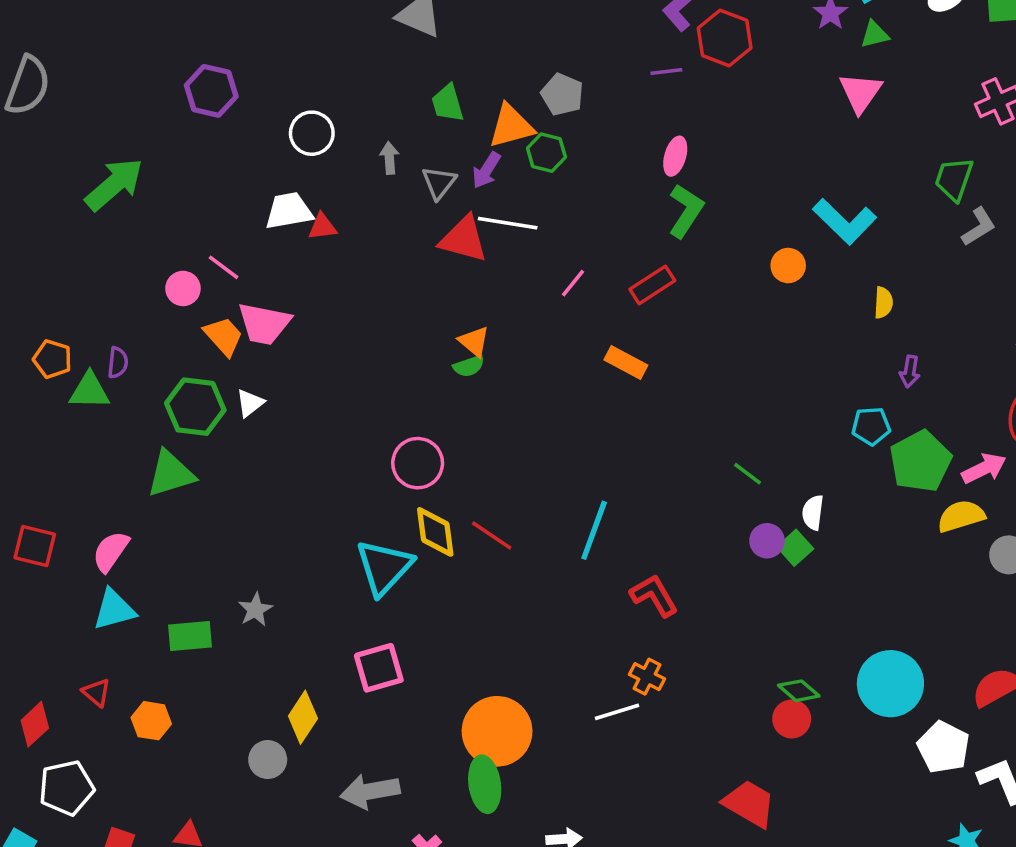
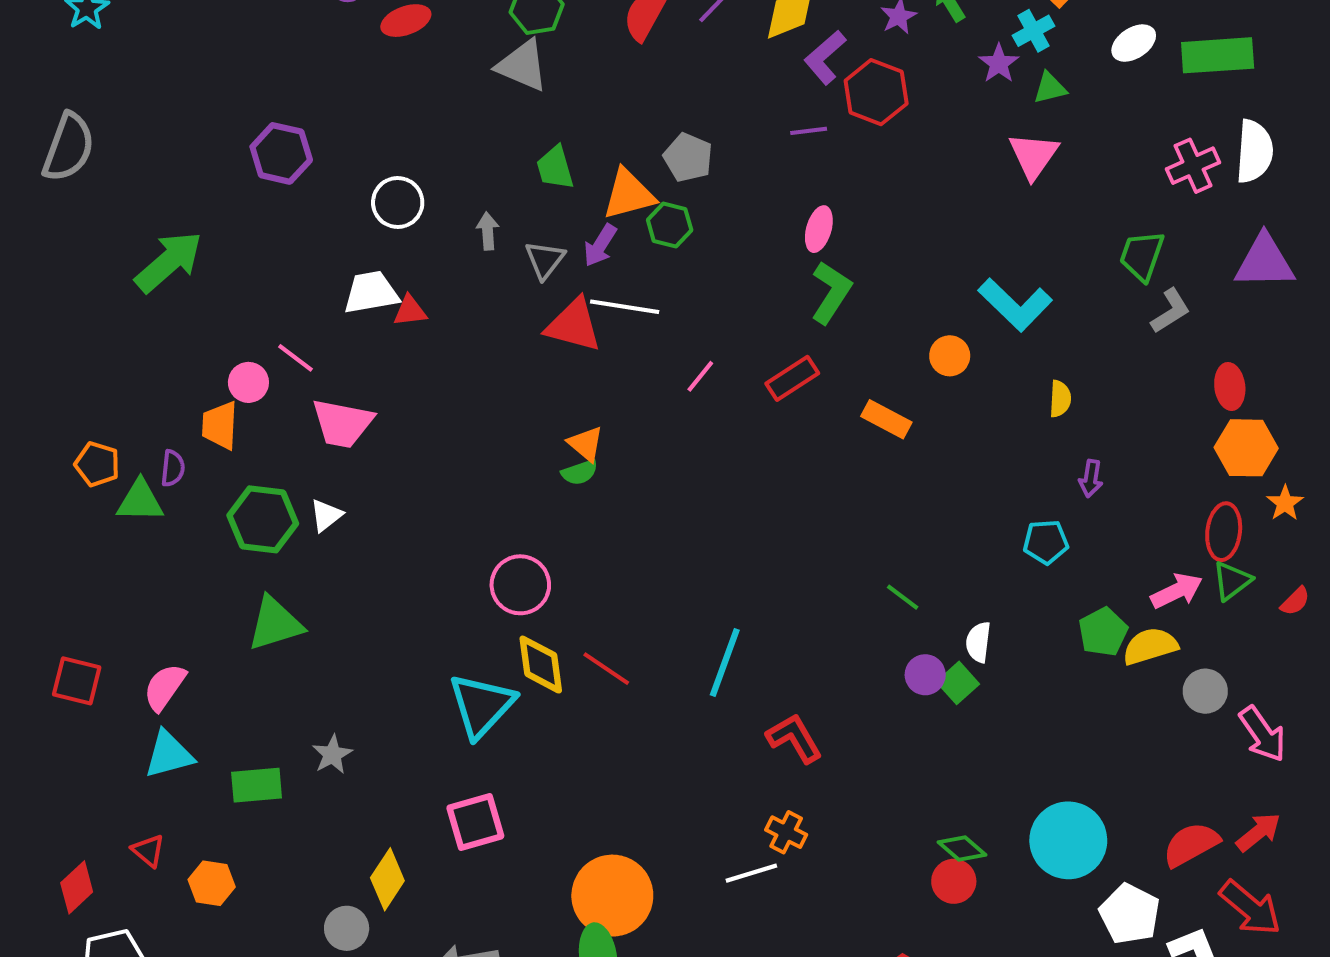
orange trapezoid: (224, 336) -> (220, 425), moved, turned -135
orange rectangle: (626, 363) -> (886, 419), moved
green pentagon: (920, 461) -> (1103, 632), moved, size x0.7
green triangle: (171, 474) -> (275, 624), moved

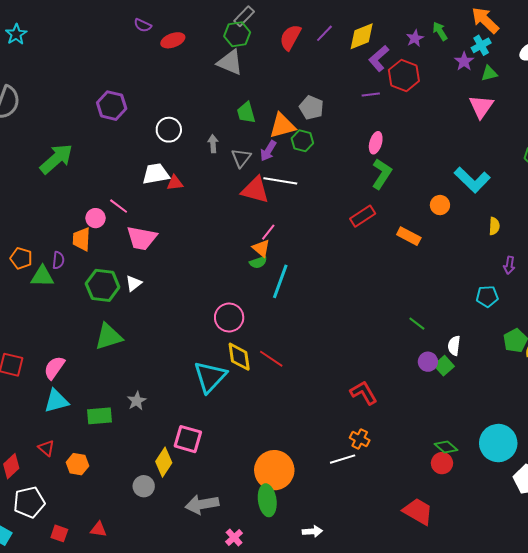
pink line: (700, 376) -> (268, 232), moved
cyan line: (725, 663) -> (280, 281), moved
pink square: (475, 822) -> (188, 439), moved, turned 32

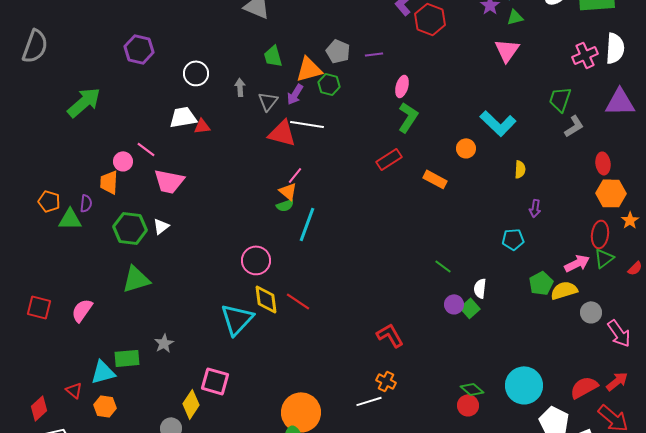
purple line: (371, 95) -> (374, 54), moved
cyan triangle: (56, 401) -> (103, 372), moved

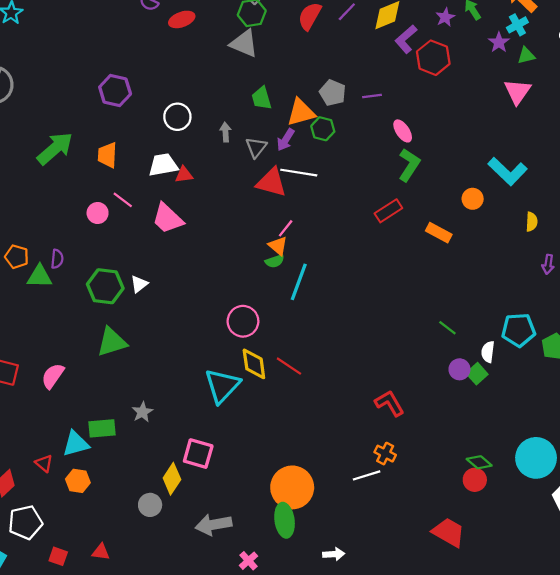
pink ellipse: (402, 86) -> (403, 131), turned -50
pink trapezoid: (169, 181) -> (168, 218), moved, turned 32
orange trapezoid: (109, 182) -> (107, 155), moved
cyan pentagon: (513, 239) -> (519, 330), moved, size x1.4

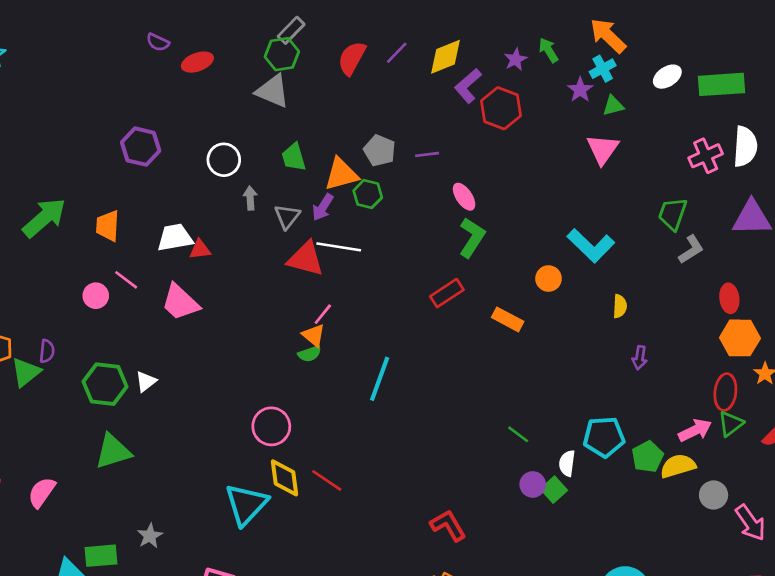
purple hexagon: (115, 91) -> (141, 147), moved
white circle: (177, 117) -> (224, 160), moved
green triangle: (40, 276) -> (26, 372), turned -40
cyan line: (299, 282) -> (380, 379), moved

